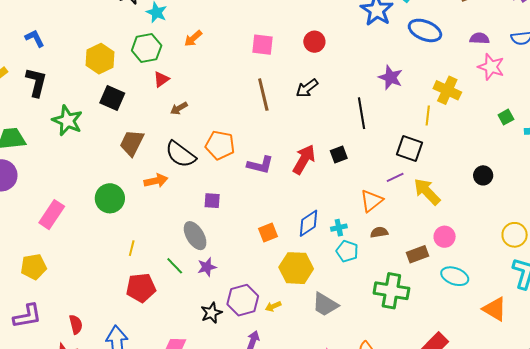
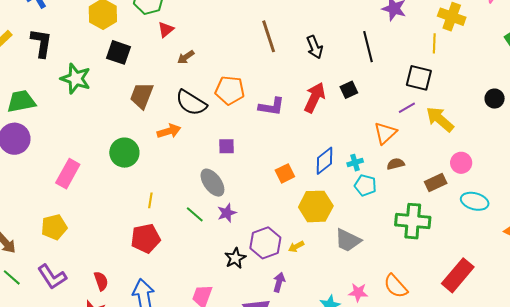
black arrow: (307, 88) -> (315, 47), moved, turned -70
red pentagon: (141, 288) -> (146, 238), moved
purple L-shape: (27, 316) -> (52, 277), turned 72

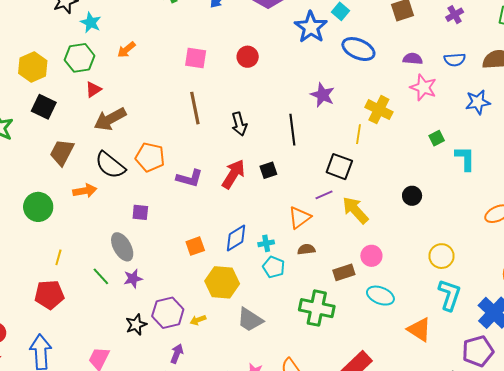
brown arrow: (186, 57) -> (110, 119), size x1.8

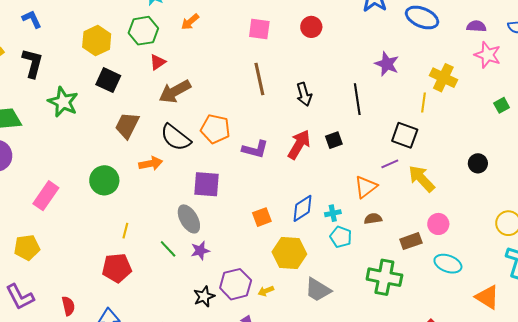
purple square: (140, 212) -> (207, 184), size x1.6

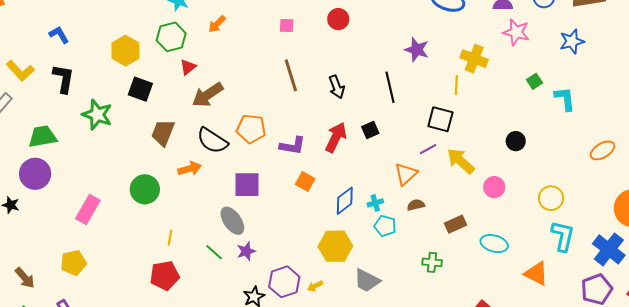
pink square: (259, 29) -> (287, 26), size x0.7
orange square: (262, 217) -> (305, 181), moved, turned -36
pink circle: (438, 224) -> (494, 187), moved
green cross: (384, 277) -> (432, 262), size x0.6

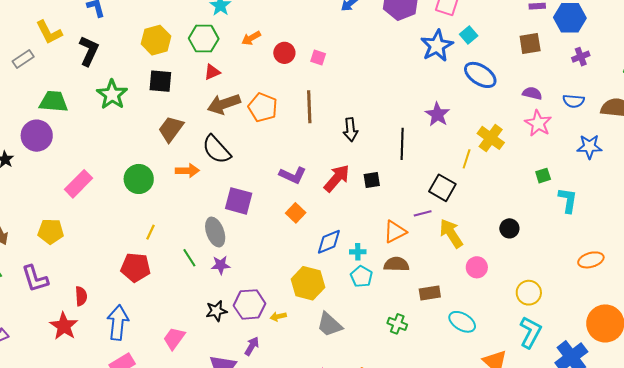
red circle: (338, 19) -> (284, 53), moved
black square: (140, 89) -> (160, 81), turned -30
orange pentagon: (251, 129) -> (263, 107), moved
brown semicircle: (416, 205) -> (396, 264), size x1.4

